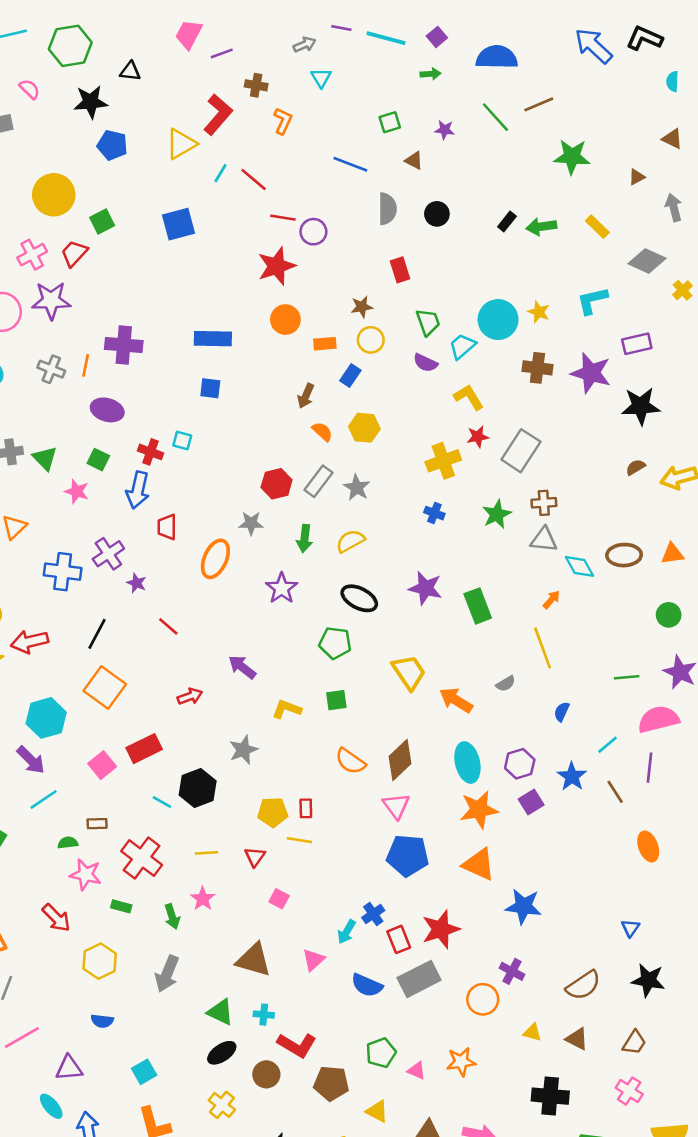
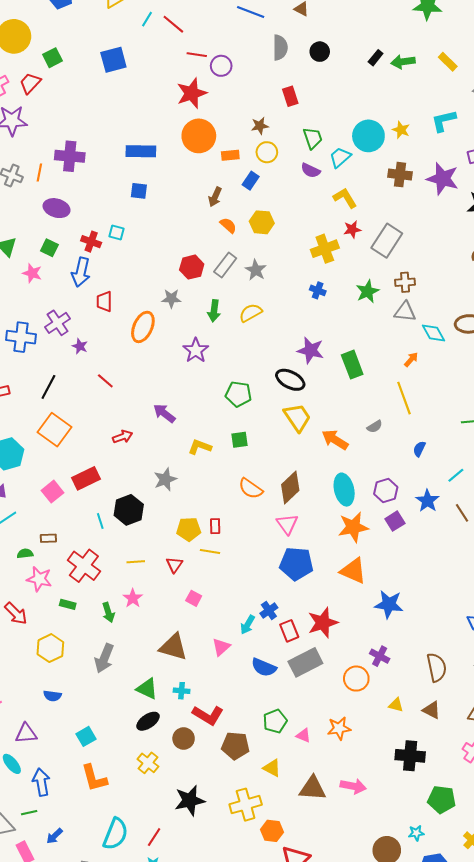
orange circle: (285, 320) -> (199, 136), size x1.4
black ellipse: (359, 598) -> (290, 380), moved
cyan line: (162, 802) -> (100, 521), turned 42
brown semicircle: (583, 985) -> (437, 667), turned -68

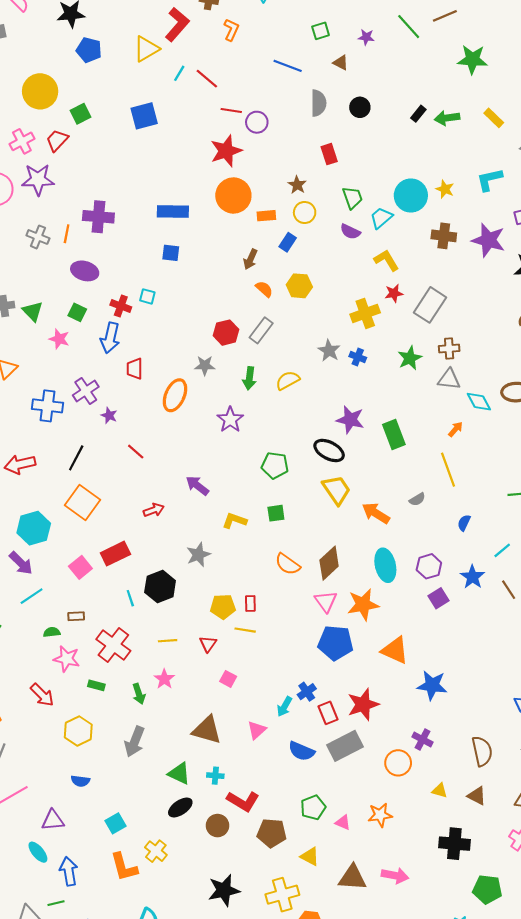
brown star: (260, 126) -> (297, 185), turned -30
gray star: (256, 270) -> (329, 351), moved
orange star: (353, 527) -> (363, 605), moved
yellow cross: (148, 763) -> (156, 851), moved

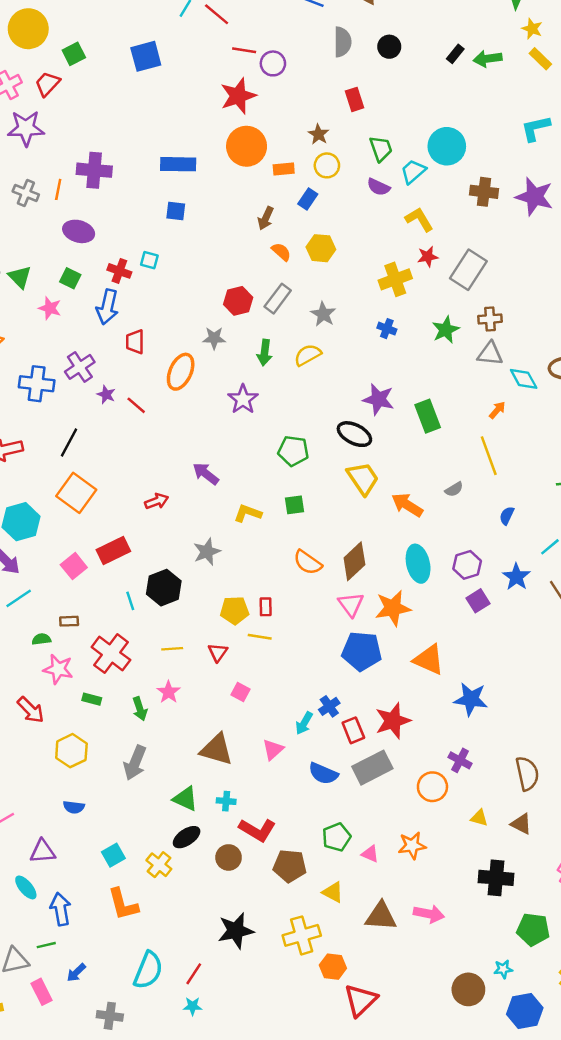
yellow star: (445, 189) -> (532, 29), moved
gray star: (329, 351) -> (323, 314), moved
red line: (136, 452) -> (136, 405), moved
yellow cross: (156, 851) -> (159, 865), moved

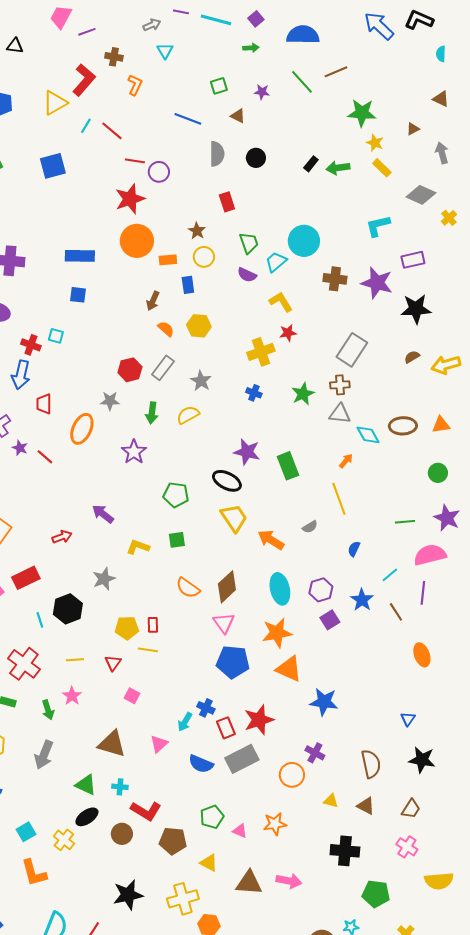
blue rectangle: (308, 199) -> (188, 285), turned -42
gray rectangle: (468, 270) -> (352, 350), moved
orange star: (393, 608) -> (277, 633), moved
blue cross: (329, 706) -> (206, 708), turned -30

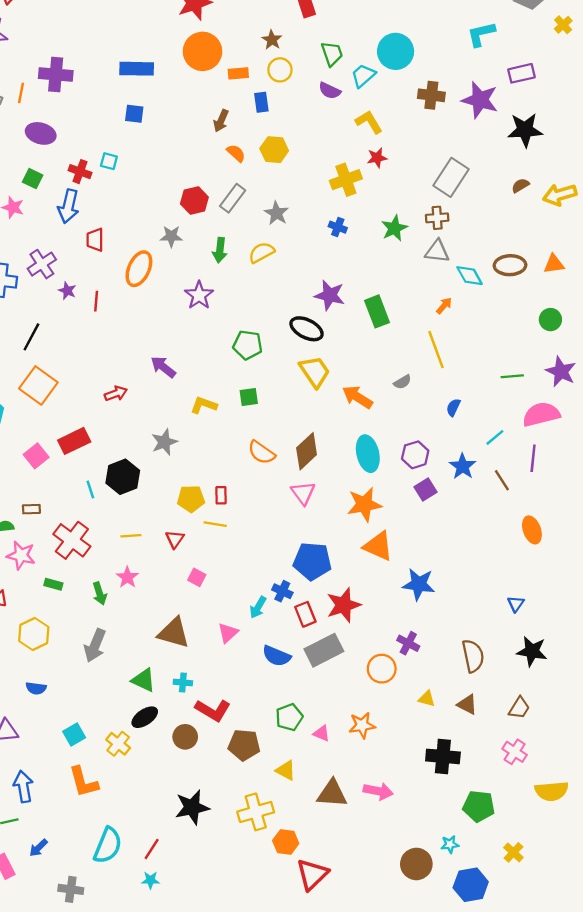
red line: (45, 457) -> (96, 301), turned 54
blue pentagon: (233, 662) -> (312, 561), moved

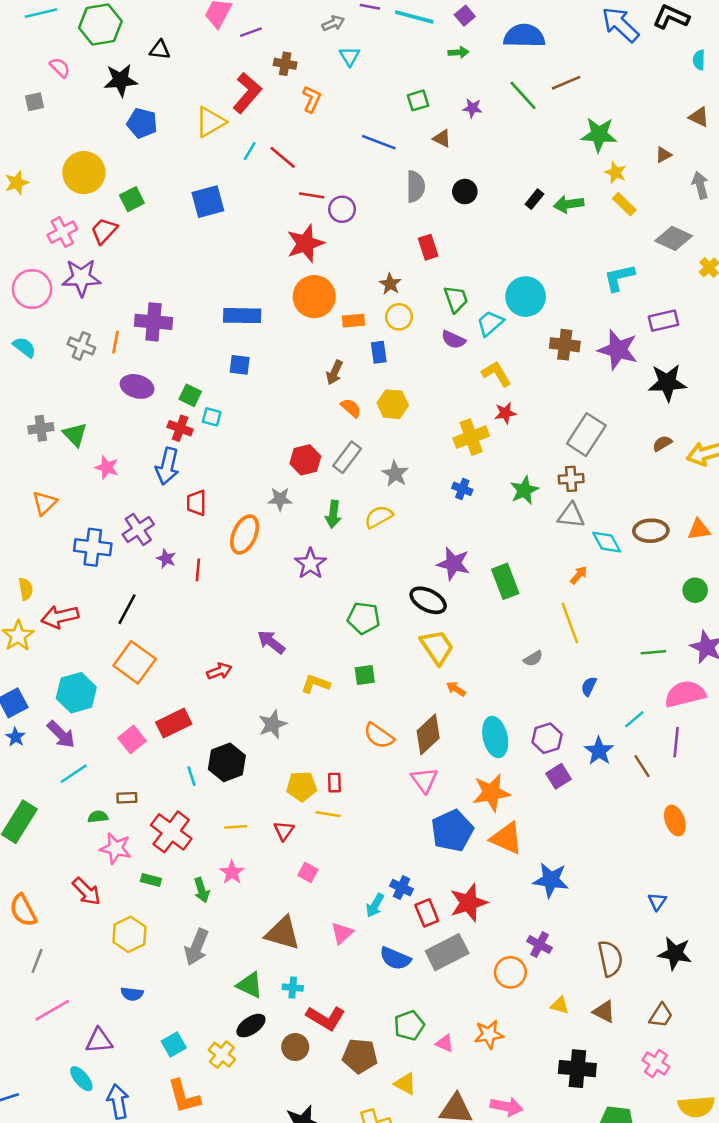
green square: (33, 179) -> (190, 395), moved
orange arrow: (357, 397) -> (456, 689), moved, size x0.6
blue pentagon: (312, 561) -> (452, 831), moved, turned -30

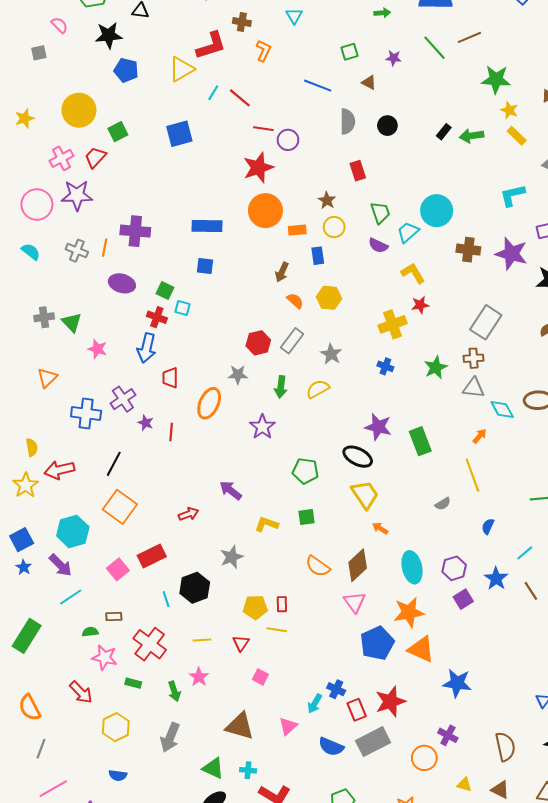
red L-shape: (247, 93) -> (211, 46), turned 32

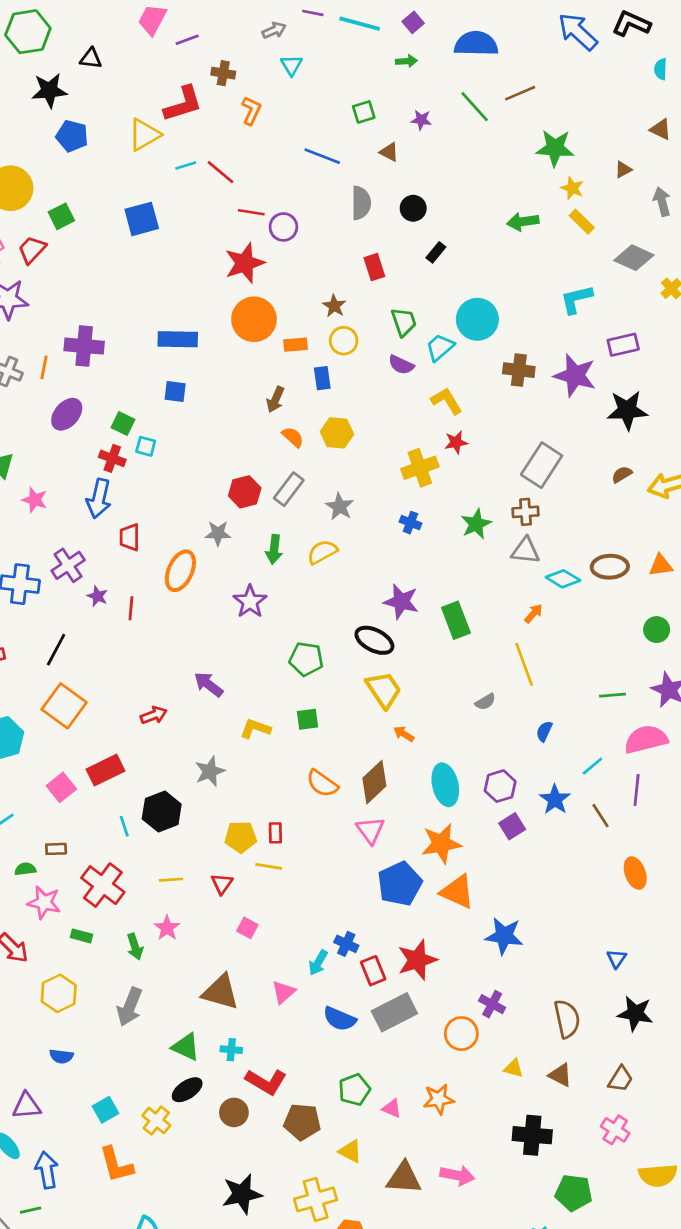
cyan line: (213, 93) -> (186, 165), turned 42
black rectangle: (444, 132) -> (436, 252), moved
purple ellipse: (122, 283) -> (67, 414), turned -65
cyan diamond: (502, 409) -> (563, 579), turned -30

